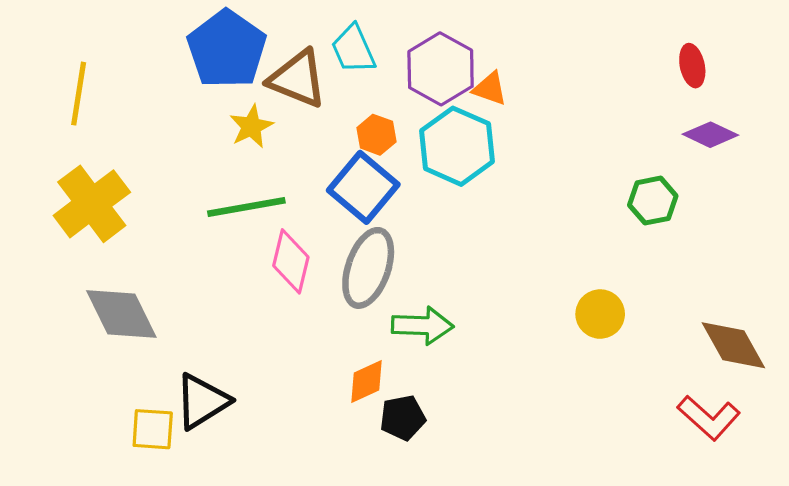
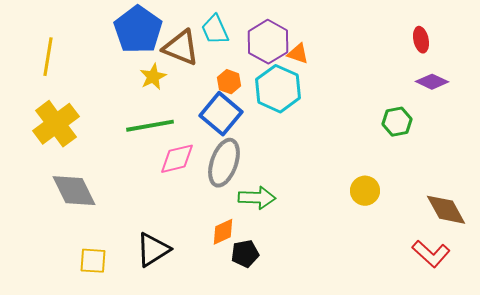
pink diamond: (291, 261) -> (177, 159), turned 63
black triangle: (202, 401) -> (153, 250), moved

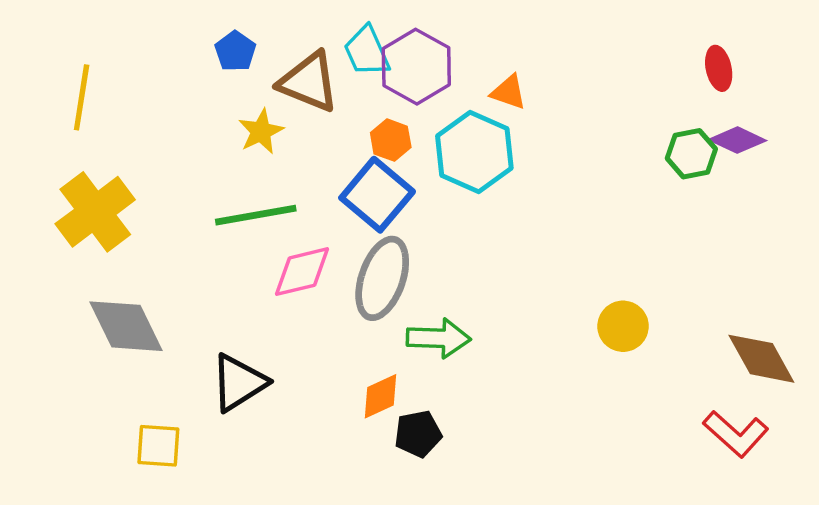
blue pentagon: (138, 30) -> (235, 51), size x0.5
purple hexagon: (268, 42) -> (416, 67), moved
green hexagon: (397, 122) -> (691, 154), moved
black triangle: (153, 250) -> (239, 383), moved

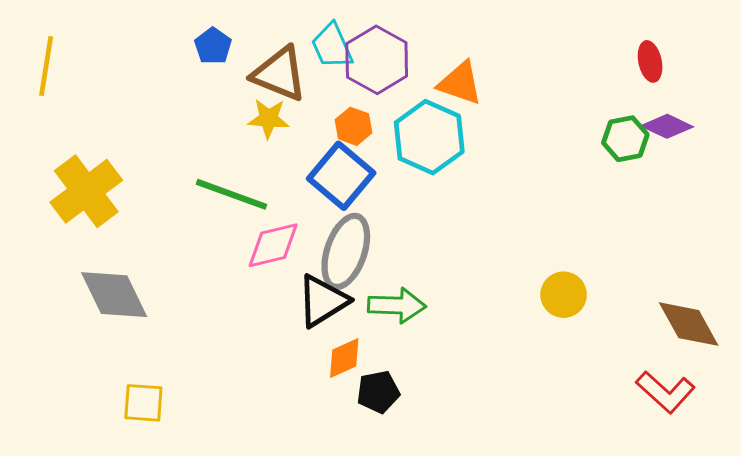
orange triangle: (509, 92) -> (460, 83), size x1.4
yellow line: (82, 97) -> (46, 66), moved
yellow star: (261, 132) -> (269, 119), moved, turned 30
green line: (256, 215) -> (231, 194), turned 30
black triangle: (239, 383) -> (323, 301), moved

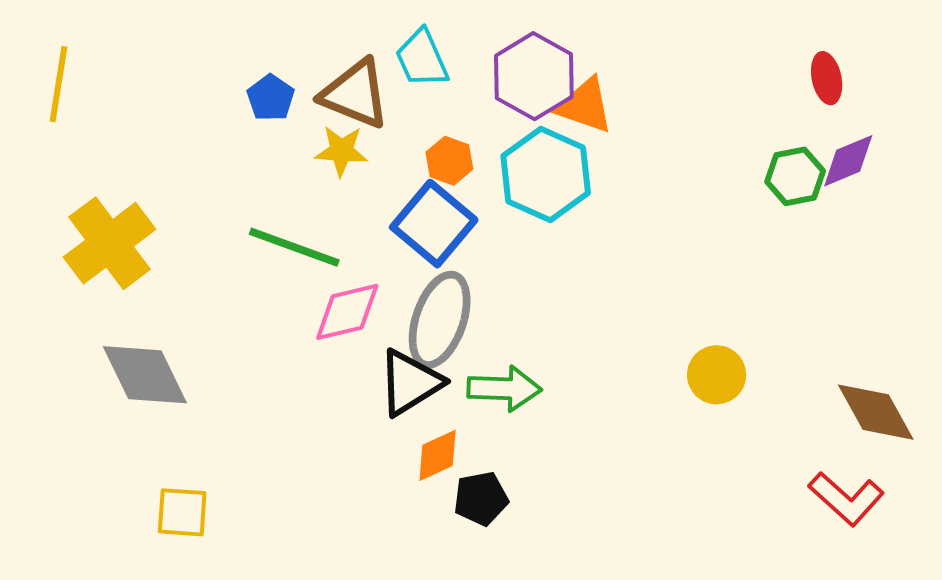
blue pentagon: (213, 46) -> (271, 98), moved
purple hexagon: (377, 60) -> (534, 76), moved
purple diamond: (667, 126) -> (848, 161), turned -48

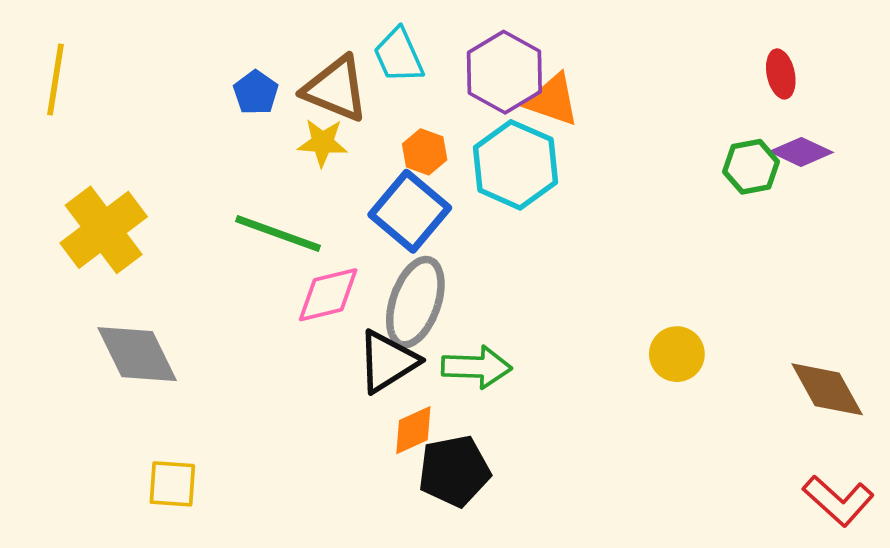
purple diamond: (848, 161) -> (801, 152), turned 48
black pentagon: (481, 499) -> (454, 471), size x1.4
red L-shape: (846, 499) -> (838, 501), moved

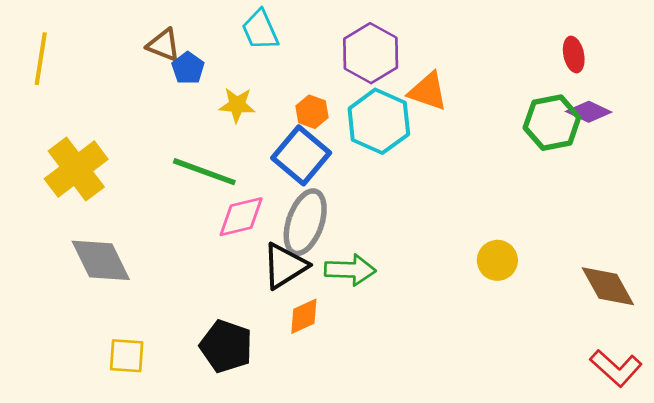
cyan trapezoid: (399, 55) -> (260, 30), moved
brown triangle: (336, 89) -> (163, 45), moved, size x0.7
orange triangle: (553, 100) -> (428, 91), moved
green hexagon: (751, 167) -> (552, 123), size x1.4
black pentagon: (454, 471) -> (226, 346), moved, turned 30

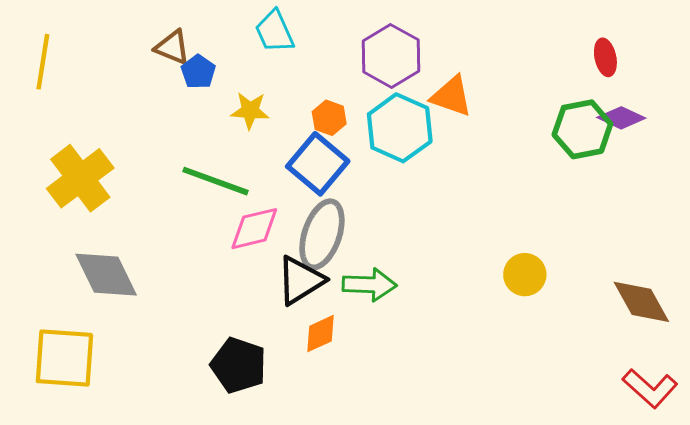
yellow square: (127, 356) -> (64, 358), moved, size x1.6

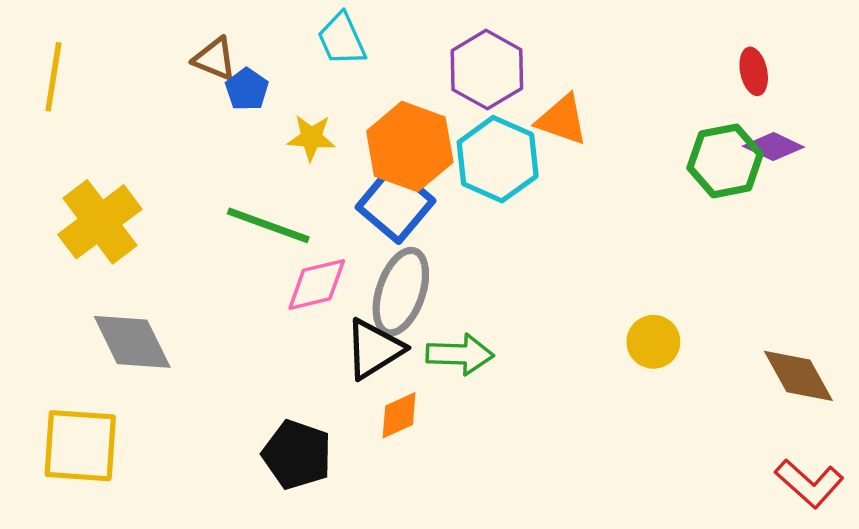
orange hexagon: (329, 118) -> (410, 147), size x2.0

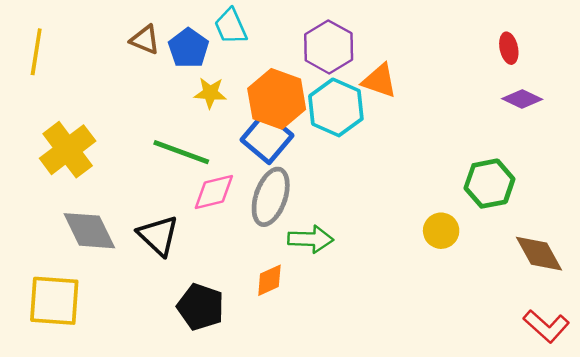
blue pentagon: (247, 89) -> (188, 48), moved, size x1.4
green hexagon: (725, 161) -> (489, 184), moved
black triangle: (374, 349) -> (158, 236), moved, turned -45

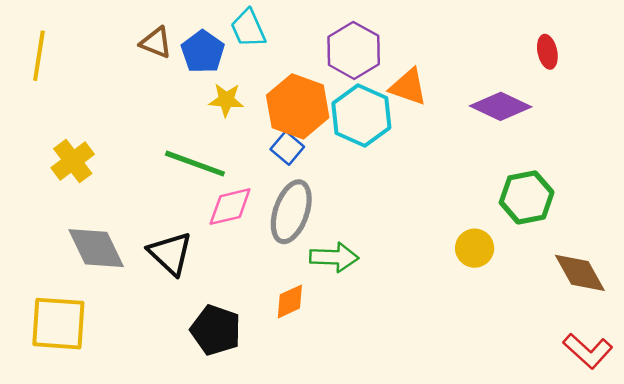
purple diamond: (522, 99) -> (501, 106), moved, size x1.4
blue square: (267, 138) -> (287, 148), size x0.6
yellow cross: (68, 150) -> (73, 161), size x0.7

